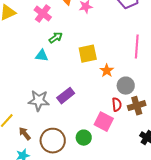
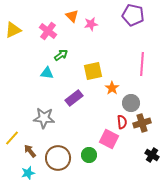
purple rectangle: (66, 96) -> (74, 98), moved

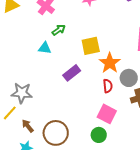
orange star: (112, 88) -> (110, 63), size x1.5
gray star: (44, 118) -> (22, 93), moved
red semicircle: (122, 122) -> (108, 86), moved
green circle: (89, 155) -> (99, 135), moved

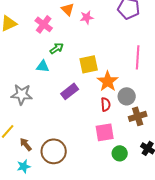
gray star: (22, 93) -> (22, 94), moved
pink square: (107, 114) -> (105, 132), turned -36
green circle: (99, 135) -> (120, 153), moved

